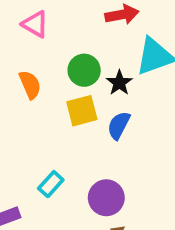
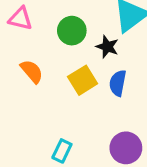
green circle: (84, 70) -> (72, 31), moved
cyan rectangle: (51, 184) -> (62, 151), moved

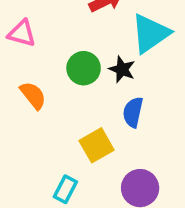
green circle: (72, 31) -> (84, 68), moved
yellow square: (83, 80) -> (97, 145), moved

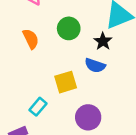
black star: (122, 69) -> (103, 41), moved
blue semicircle: (133, 112) -> (95, 65), turned -96

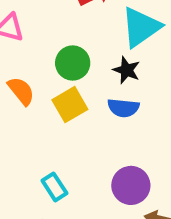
yellow square: (66, 82) -> (70, 105), moved
cyan rectangle: (38, 107) -> (54, 187), turned -60

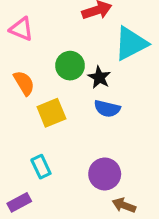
black star: (127, 70) -> (99, 77), moved
yellow square: (70, 105) -> (51, 113), moved

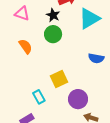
black star: (99, 77) -> (53, 15), moved
blue semicircle: (107, 109) -> (96, 58), moved
yellow square: (51, 113) -> (59, 79), moved

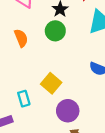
yellow square: (59, 79) -> (51, 83), turned -36

